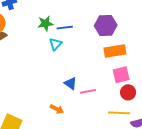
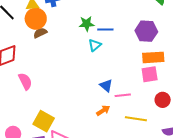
pink square: (121, 75) -> (150, 74), moved
orange arrow: (57, 109) -> (103, 110), moved, turned -64
yellow line: (119, 113) -> (136, 119), moved

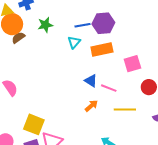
green star: (87, 24) -> (45, 25), moved
purple hexagon: (146, 31) -> (103, 23), moved
orange rectangle: (153, 57) -> (102, 49), moved
pink line: (123, 95) -> (109, 88), turned 35

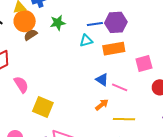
cyan triangle: (74, 42) -> (86, 41), turned 32
yellow line: (125, 110) -> (124, 119), moved
yellow square: (34, 124) -> (43, 107), moved

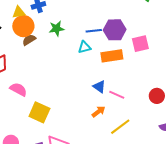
pink square: (144, 63) -> (140, 44), moved
pink semicircle: (21, 85) -> (18, 89), turned -30
yellow line: (124, 119) -> (120, 127), turned -40

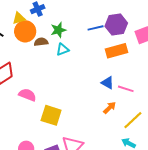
brown semicircle: (29, 40) -> (41, 42), moved, turned 32
cyan triangle: (84, 47) -> (63, 50), moved

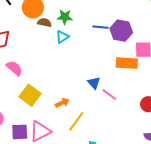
cyan triangle: (63, 50) -> (62, 37), turned -32
orange rectangle: (117, 51) -> (127, 63), moved
orange arrow: (110, 108) -> (62, 103), moved
yellow line: (133, 120) -> (76, 121), moved, turned -30

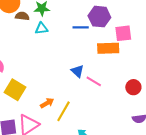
blue line: (101, 27) -> (81, 27), moved
cyan triangle: (62, 37) -> (41, 28), turned 32
orange arrow: (62, 103) -> (47, 103), moved

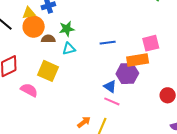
purple hexagon: (99, 17) -> (127, 73), moved
pink line: (94, 81) -> (112, 101), moved
yellow square: (15, 90) -> (48, 71), moved

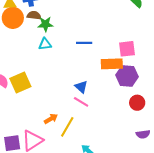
brown semicircle: (48, 39) -> (34, 15), moved
yellow square: (48, 71) -> (20, 83), moved, turned 35
purple hexagon: (127, 73) -> (127, 76), moved

